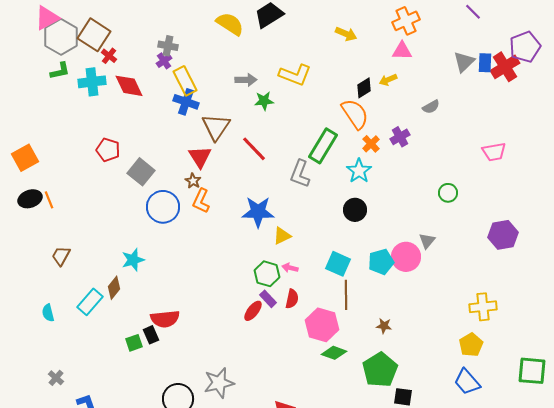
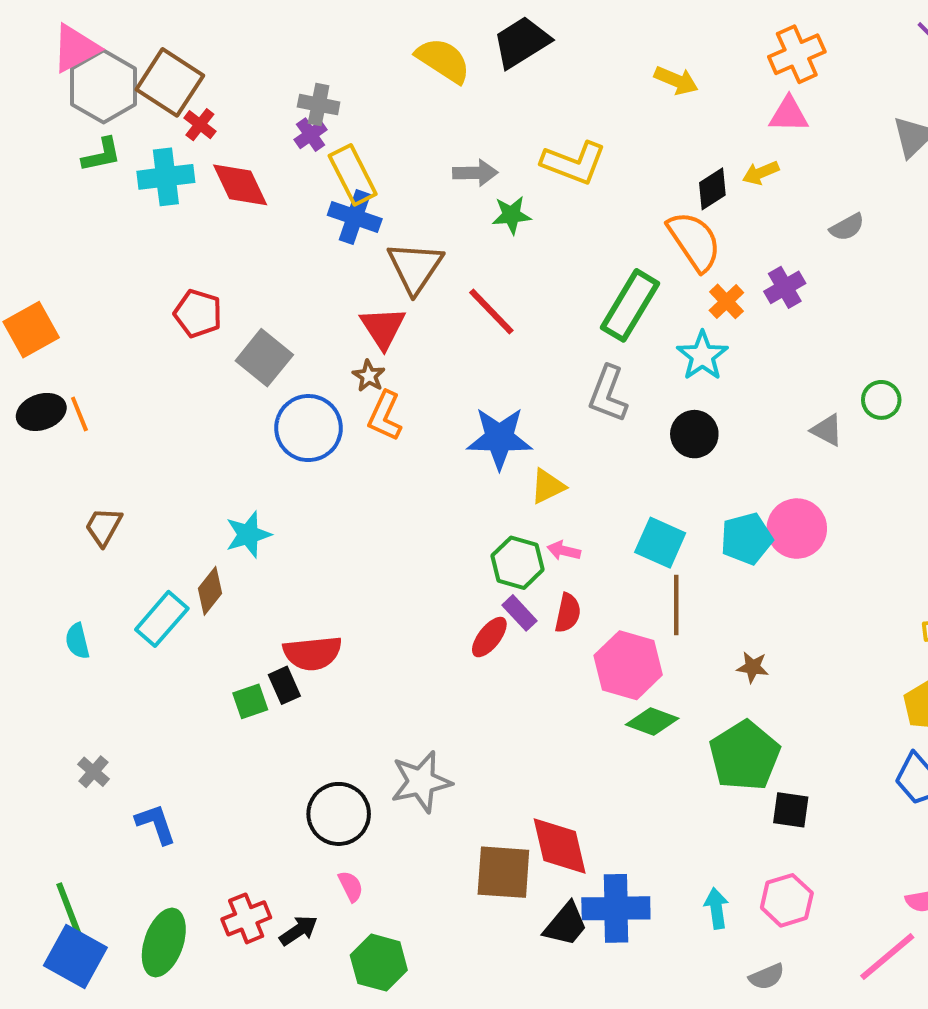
gray L-shape: (300, 174) -> (608, 394), moved
gray triangle: (427, 241) -> (827, 430), moved, turned -42

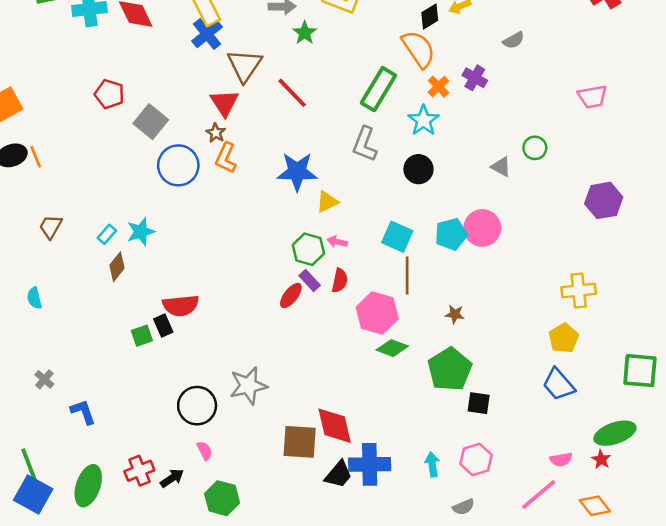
green star: (511, 215) -> (305, 33), turned -30
blue cross: (355, 217) -> (207, 34), turned 32
purple cross: (785, 287) -> (475, 78), turned -30
cyan rectangle: (162, 619) -> (107, 234), moved, size x0.6

